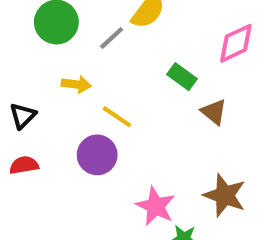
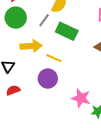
green rectangle: (182, 77) -> (67, 31), moved, size x1.5
yellow arrow: (76, 84) -> (31, 46), size x1.5

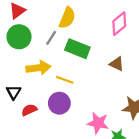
red semicircle: (13, 90) -> (29, 110), moved

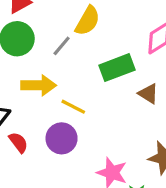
green rectangle: (77, 49) -> (117, 68), moved, turned -50
red semicircle: (29, 110) -> (18, 142), turned 70

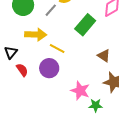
green rectangle: (117, 68) -> (85, 25), turned -30
brown triangle: (148, 94) -> (104, 56), moved

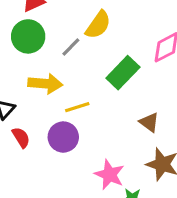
yellow line: (57, 49) -> (77, 107), turned -49

